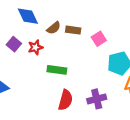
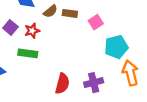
green rectangle: (57, 70) -> (28, 53), moved

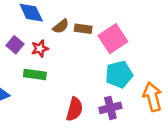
pink square: (96, 22) -> (113, 39), size x1.6
cyan pentagon: (116, 47) -> (119, 75), moved

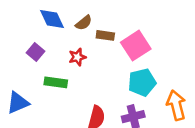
brown semicircle: (61, 26) -> (84, 23), moved
red star: (40, 49) -> (77, 57), moved

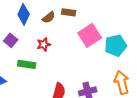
blue diamond: (52, 19) -> (24, 14), turned 50
brown rectangle: (105, 35) -> (69, 12), moved
cyan pentagon: (142, 82) -> (116, 45), moved

